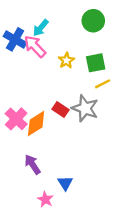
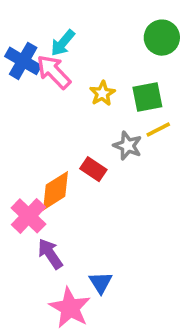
green circle: (93, 21) -> (162, 38), moved
gray star: (85, 108) -> (128, 146), moved, size x0.7
pink cross: (16, 119) -> (28, 216), moved
pink star: (45, 199) -> (70, 308), size x1.6

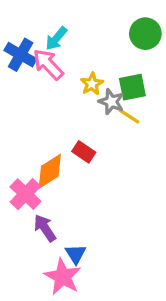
yellow line: (158, 129) -> (129, 116), moved, turned 60
gray star: (128, 146) -> (111, 102), moved
blue triangle: (101, 283) -> (76, 254), moved

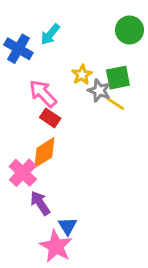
pink arrow: (48, 64) -> (43, 93), moved
red rectangle: (84, 152) -> (50, 118), moved

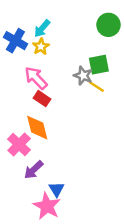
yellow star: (82, 75) -> (41, 47), moved
orange diamond: (44, 153) -> (37, 128), turned -72
purple arrow: (40, 203) -> (34, 170), turned -100

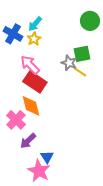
red rectangle: (42, 99) -> (35, 82), size x1.6

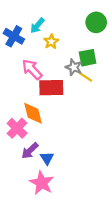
yellow star: (34, 39) -> (51, 42), moved
red rectangle: (35, 82) -> (51, 88), moved, turned -35
blue triangle: (47, 157) -> (47, 158), moved

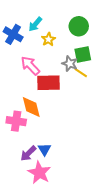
green circle: (96, 22) -> (79, 26), moved
pink cross: (17, 128) -> (16, 121), turned -36
purple arrow: (30, 151) -> (28, 153), moved

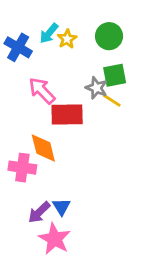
yellow star: (48, 39) -> (67, 39), moved

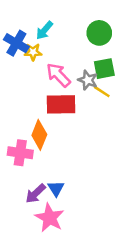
yellow star: (67, 39) -> (33, 52), moved, turned 30
pink arrow: (42, 91) -> (58, 75), moved
orange diamond: (43, 148) -> (39, 135), turned 36

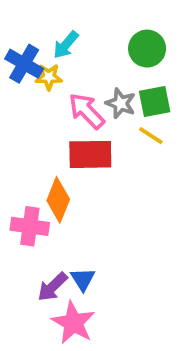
gray star: (88, 80) -> (121, 103), moved

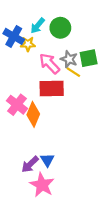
green circle: (147, 49) -> (60, 28), moved
yellow line: (151, 136) -> (73, 72), moved
pink cross: (30, 226) -> (17, 105), moved, turned 30

